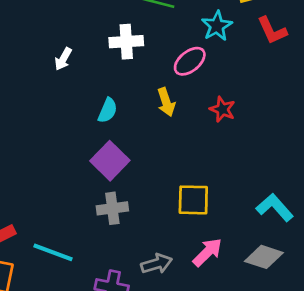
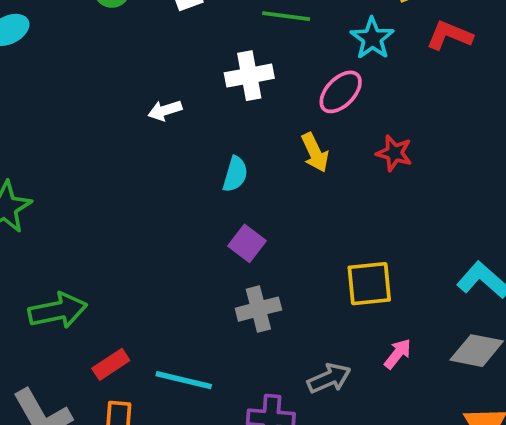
red L-shape: (272, 30) -> (449, 35), turned 144
white arrow: (63, 59) -> (165, 110), turned 50
purple square: (110, 161) -> (247, 243), size x0.7
pink arrow: (207, 252) -> (398, 354), size x0.7

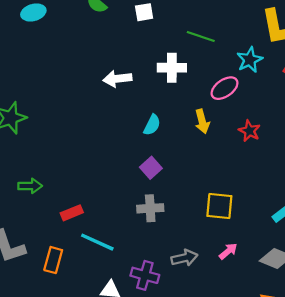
white arrow: (165, 110) -> (117, 79), size x1.4
green arrow: (58, 311) -> (30, 186), size x0.7
red rectangle: (111, 364) -> (72, 213), moved

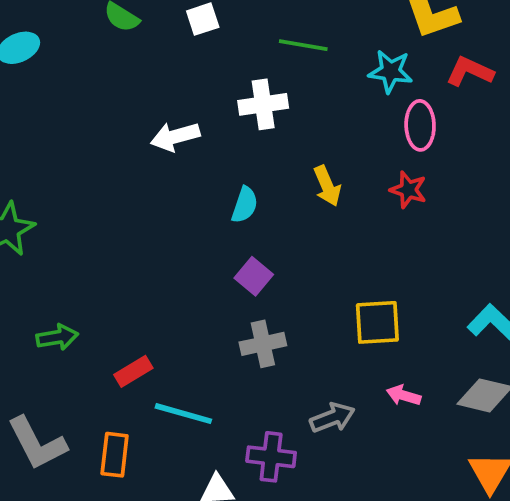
cyan star: (250, 60) -> (391, 71), turned -30
pink ellipse: (225, 88) -> (420, 125), moved, turned -48
pink arrow: (228, 251) -> (404, 395), turned -114

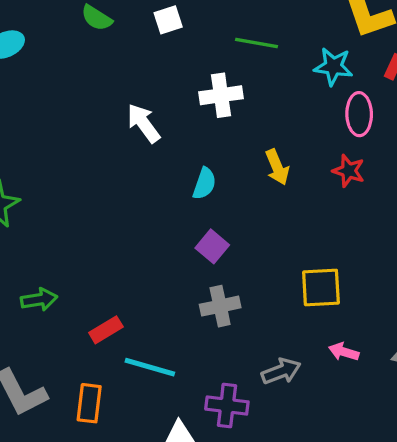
white arrow: (175, 137) -> (144, 123), turned 69

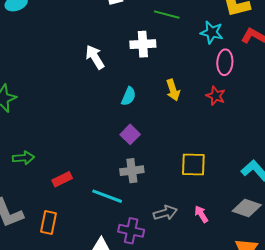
pink arrow: (344, 352) -> (201, 214), moved, turned 36
cyan line: (150, 367) -> (107, 196), moved

